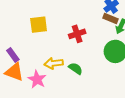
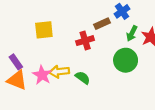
brown rectangle: (111, 19) -> (102, 24), moved, turned -48
pink star: (37, 79) -> (42, 75), moved

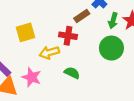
red cross: (85, 41) -> (68, 36), turned 36
yellow arrow: (59, 72) -> (49, 53), moved

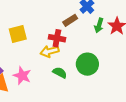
green circle: (111, 48) -> (87, 64), moved
yellow arrow: (49, 53) -> (50, 51), moved

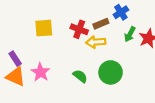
red cross: (57, 38) -> (79, 29), moved
yellow arrow: (50, 51) -> (96, 42), moved

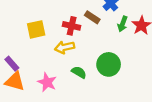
brown rectangle: (101, 24) -> (92, 17), turned 64
yellow arrow: (96, 42) -> (65, 47), moved
pink star: (40, 72) -> (47, 82), moved

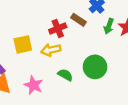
red cross: (72, 26) -> (58, 28), turned -35
yellow square: (36, 29) -> (23, 44), moved

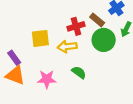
green circle: (95, 67) -> (104, 40), moved
pink star: (33, 85) -> (47, 79), turned -30

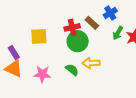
green circle: (104, 40) -> (78, 41), moved
yellow arrow: (67, 47) -> (91, 63), moved

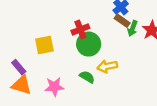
brown rectangle: (92, 23) -> (122, 21), moved

